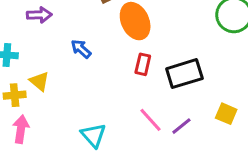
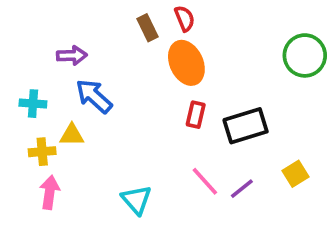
blue arrow: (81, 49) -> (94, 96), moved, size x1.5
yellow triangle: (39, 81) -> (72, 135), turned -40
yellow square: (226, 114) -> (296, 174), turned 35

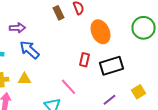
orange ellipse: (186, 63) -> (100, 32), moved
yellow triangle: (72, 135) -> (24, 79), moved
pink line: (205, 181) -> (68, 87), moved

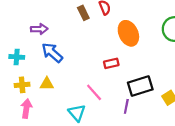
red rectangle: (84, 60) -> (111, 63), turned 64
black rectangle: (112, 66) -> (140, 86), moved
purple line: (110, 100) -> (126, 106), moved, turned -40

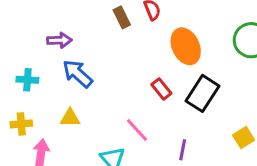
red rectangle: (111, 63) -> (161, 89), turned 64
yellow cross: (22, 85) -> (21, 124), moved
black rectangle: (140, 86) -> (202, 93), moved, turned -40

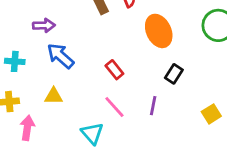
red rectangle: (161, 89) -> (114, 70), moved
black rectangle: (202, 93) -> (174, 74), size x0.6
purple line: (183, 150) -> (153, 106), moved

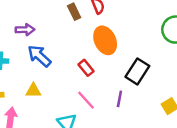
orange ellipse: (159, 31) -> (105, 40), moved
black rectangle: (174, 74) -> (137, 71), size x1.5

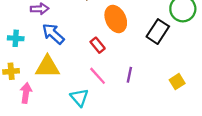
black rectangle: (137, 71) -> (158, 32), moved
yellow triangle: (33, 91) -> (47, 67), size x1.6

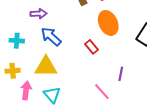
pink line: (98, 76) -> (102, 92), moved
cyan triangle: (79, 97) -> (52, 95), moved

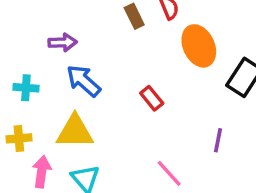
orange ellipse: (108, 23) -> (199, 46), moved
purple line: (121, 74) -> (218, 140), moved

